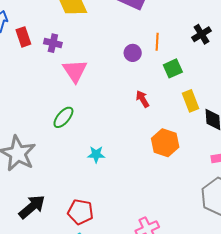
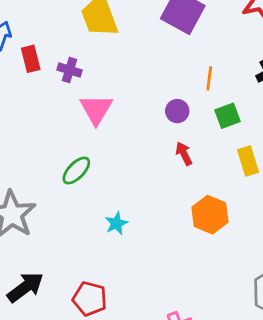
purple circle: (133, 53) -> (177, 111), moved
cyan star: (96, 154) -> (116, 223), turned -30

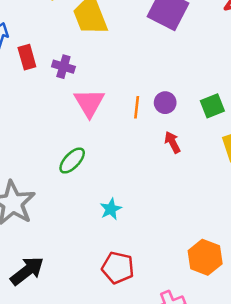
orange line: (209, 78) -> (137, 107), moved
orange hexagon: (210, 215) -> (205, 257), moved
red pentagon: (90, 299) -> (118, 268), moved

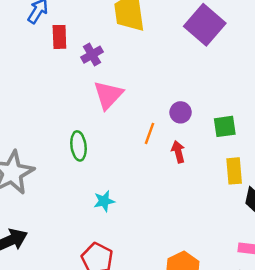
purple cross: (63, 67) -> (92, 55), turned 30
orange line: (137, 107) -> (149, 133), moved
green ellipse: (72, 161) -> (79, 146), turned -64

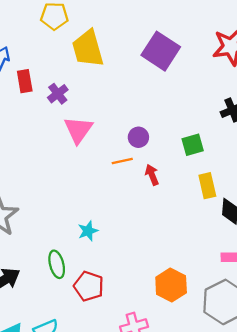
purple circle: (181, 112) -> (138, 137), moved
orange line: (149, 133) -> (122, 161), turned 66
green ellipse: (79, 146) -> (57, 264), moved

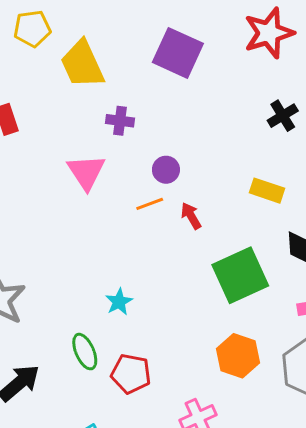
purple cross: (58, 94) -> (120, 121), moved, turned -36
green square: (193, 145) -> (240, 275), moved, size x1.8
yellow rectangle: (207, 186) -> (267, 191), moved, turned -50

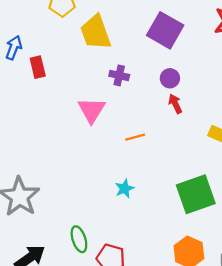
purple circle: (166, 170) -> (170, 78), moved
red arrow: (191, 216) -> (175, 104), moved
cyan star: (119, 302) -> (124, 189), moved

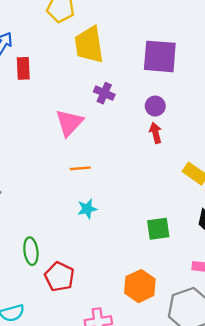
purple square: (165, 30) -> (160, 56), turned -36
orange line: (135, 137) -> (80, 168), moved
green square: (196, 194) -> (158, 229), size x0.6

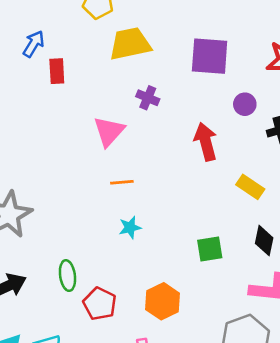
yellow trapezoid: (89, 45) -> (130, 44), turned 87
purple circle: (155, 106) -> (245, 104), moved
red arrow: (156, 133) -> (206, 142), size x1.6
orange hexagon: (140, 286) -> (162, 301), moved

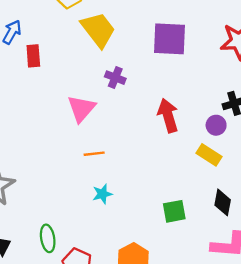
yellow trapezoid: (130, 44) -> (98, 30), turned 66
purple circle: (245, 104) -> (216, 125), moved

